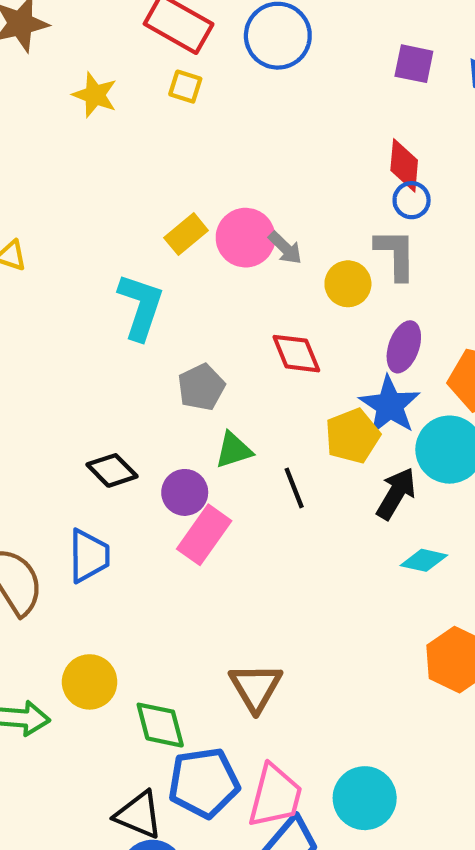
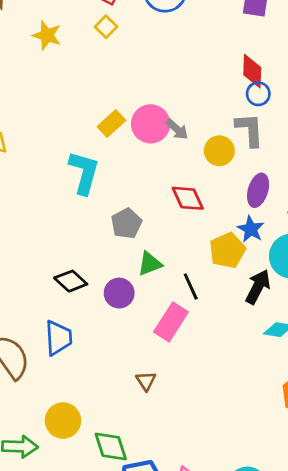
yellow square: (185, 87) -> (106, 27), turned 30
blue star: (390, 405) -> (251, 229), size x0.7
pink rectangle: (204, 535) -> (171, 322), moved
brown triangle: (256, 687) -> (146, 381), moved, size x0.6

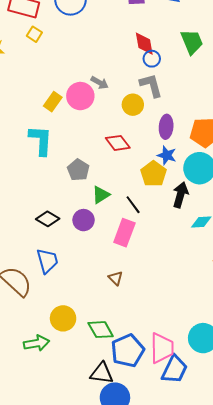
gray arrow: (177, 129) -> (100, 83), moved

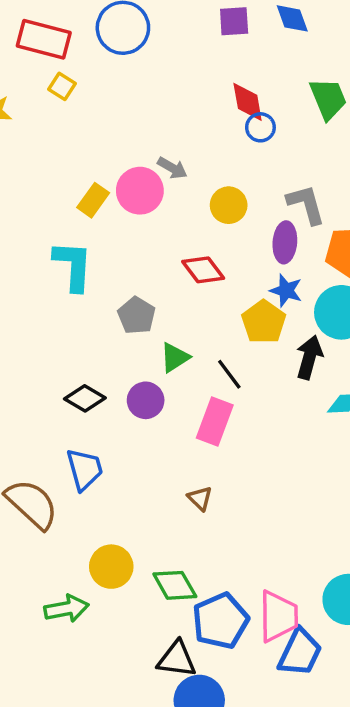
gray L-shape: (151, 85) -> (306, 204), moved

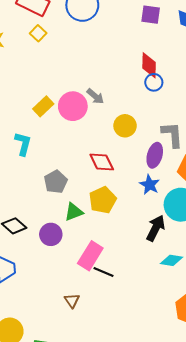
cyan L-shape: (73, 266) -> (23, 144), size x0.7
yellow pentagon: (264, 322) -> (103, 200), moved
black line: (229, 374) -> (104, 272), moved, turned -42

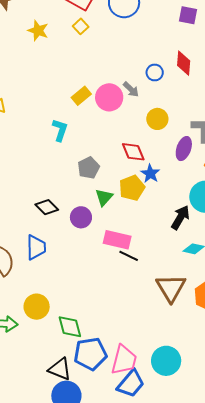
blue circle: (154, 82) -> (155, 72), moved
blue star: (150, 185) -> (150, 174), moved
green triangle: (74, 212) -> (104, 197), turned -30
pink rectangle: (90, 256) -> (117, 240), turned 68
brown triangle: (72, 301) -> (171, 288), moved, size x2.0

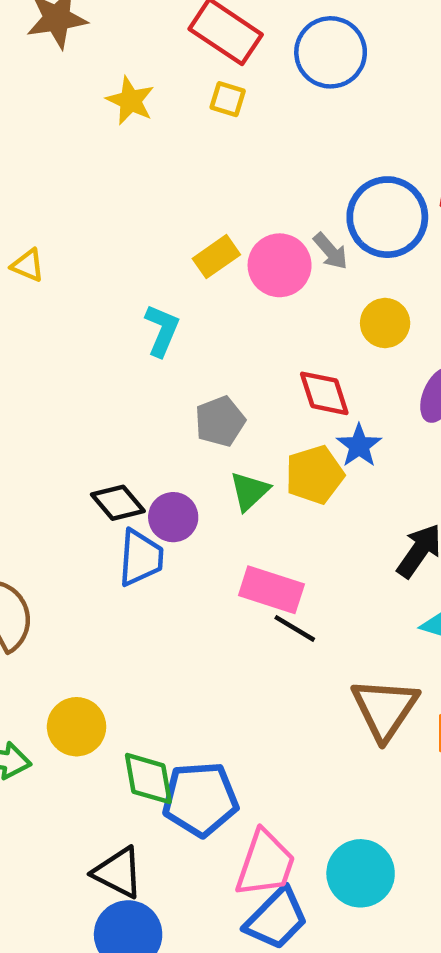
yellow square: (81, 26) -> (228, 99), turned -35
blue circle: (155, 72) -> (387, 217), size x2.0
purple circle: (81, 217) -> (173, 517), moved
blue trapezoid: (36, 247) -> (141, 558), moved
blue pentagon: (90, 354) -> (200, 799), moved

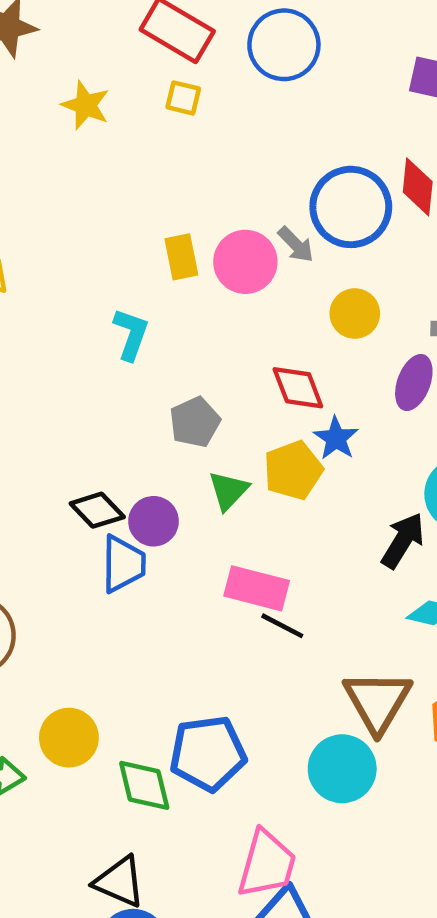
yellow rectangle: (216, 257) -> (181, 257), turned -63
blue pentagon: (200, 799) -> (208, 753), moved
cyan circle: (361, 873) -> (342, 769), moved

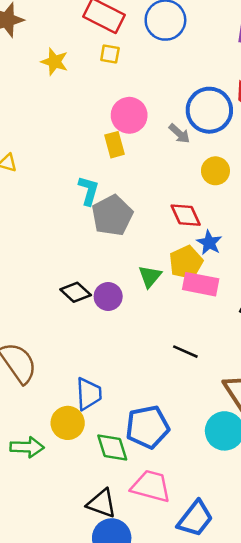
pink circle: (245, 262) -> (129, 115), moved
gray pentagon: (195, 422) -> (112, 215), moved, size x1.4
blue trapezoid: (123, 564) -> (89, 394), moved
pink rectangle: (257, 588) -> (201, 284), moved
pink trapezoid: (267, 864) -> (151, 486), moved, turned -87

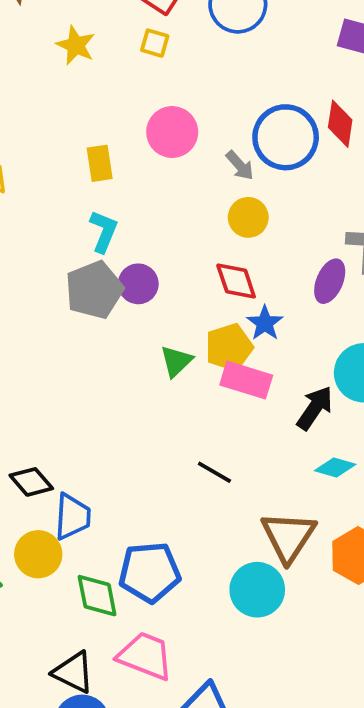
yellow rectangle: (115, 145) -> (100, 163), moved
yellow circle: (215, 171) -> (248, 217), moved
gray pentagon: (112, 215) -> (94, 290), moved
black diamond: (76, 292) -> (31, 482), moved
purple circle: (108, 296) -> (138, 284), moved

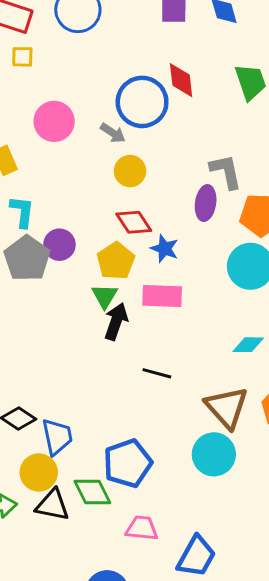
yellow pentagon: (229, 347) -> (116, 261), moved
black arrow: (315, 408) -> (116, 321), moved
pink trapezoid: (145, 656) -> (142, 528), size x0.7
black triangle: (73, 672) -> (52, 505), moved

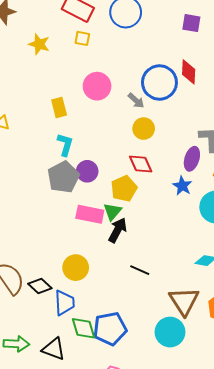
blue star: (165, 249) -> (182, 186), moved
pink rectangle: (162, 296) -> (90, 214), moved
yellow circle: (39, 472) -> (76, 268), moved
green diamond: (92, 492) -> (83, 328), moved

